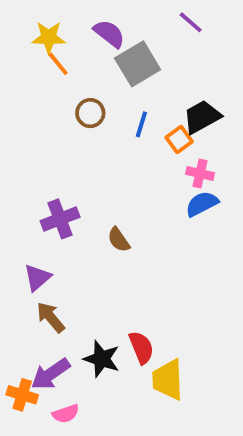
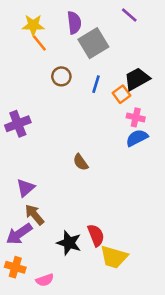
purple semicircle: (109, 34) -> (74, 23), turned 45
purple cross: (60, 219) -> (18, 124), moved
purple arrow: (51, 374) -> (19, 234), moved
yellow trapezoid: (168, 380) -> (114, 257), turned -72

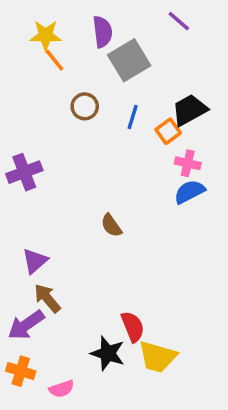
black star: (69, 243) -> (108, 353), moved

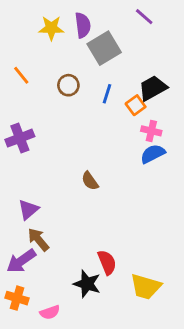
yellow star: (46, 35) -> (51, 28), moved
orange line: (54, 60) -> (21, 75), moved
yellow trapezoid: (158, 357) -> (146, 287), moved

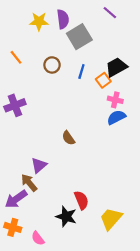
purple triangle: (28, 209) -> (39, 165), moved
yellow trapezoid: (146, 287) -> (111, 219), turned 115
pink semicircle: (50, 312) -> (38, 238), turned 72

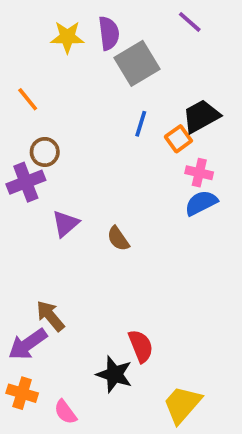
brown circle: (52, 65) -> (45, 152), moved
purple triangle: (39, 165) -> (65, 224), moved
yellow trapezoid: (111, 219) -> (182, 404), moved

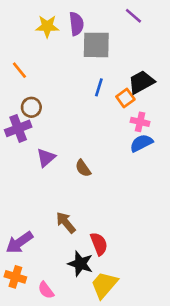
gray square: (137, 63) -> (96, 45), turned 32
brown arrow: (50, 316) -> (66, 223), moved
yellow trapezoid: (182, 404) -> (104, 285), moved

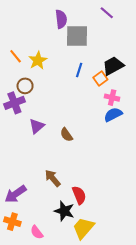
yellow star: (47, 26) -> (38, 60), moved, turned -30

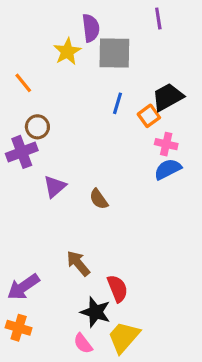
purple line: (107, 13) -> (158, 19), turned 40
yellow star: (38, 60) -> (67, 51), moved
pink semicircle: (37, 232) -> (83, 343), moved

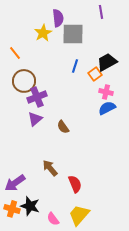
brown circle: (37, 127) -> (24, 81), size x1.5
purple cross: (22, 152) -> (37, 97), moved
black star: (96, 312) -> (30, 206), moved

